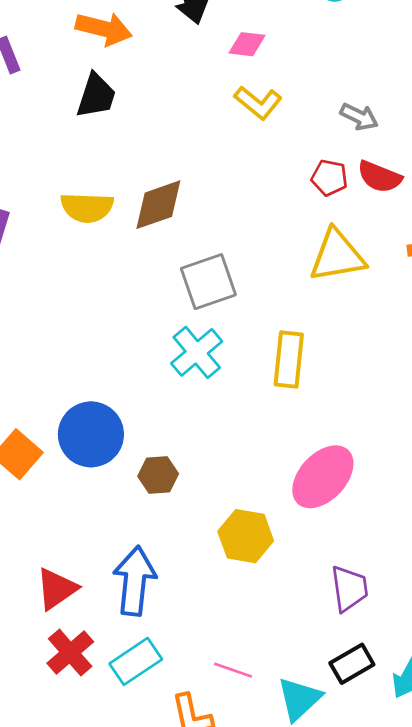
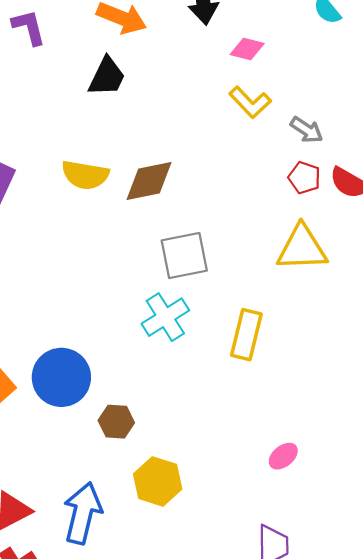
gray arrow: (359, 117) -> (307, 130), moved
pink ellipse: (323, 477) -> (283, 456), moved, size x0.5
yellow hexagon: (246, 536) -> (158, 481), moved

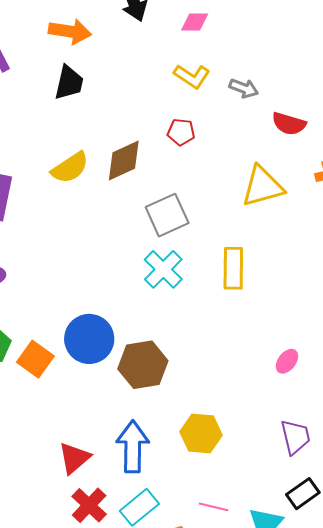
pink diamond: (247, 49) -> (195, 22), moved
yellow semicircle: (85, 175) -> (70, 168), turned -30
red pentagon: (304, 178) -> (181, 132), moved
brown hexagon: (116, 422) -> (143, 365), size x1.6
yellow hexagon: (158, 481) -> (201, 433), moved

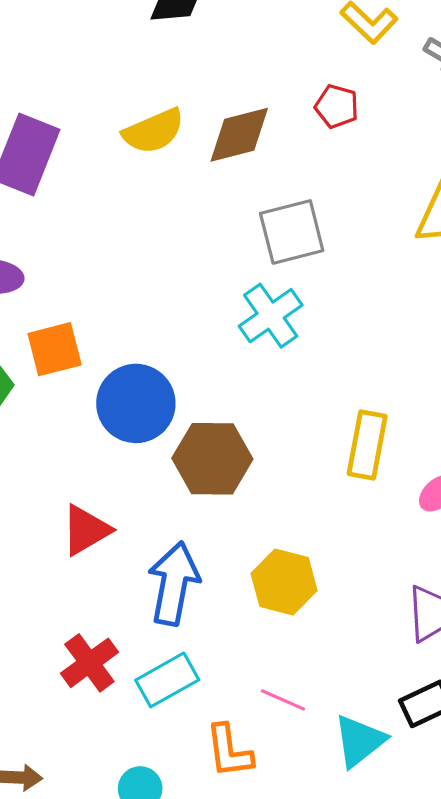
yellow rectangle: (233, 268) -> (367, 445), moved
orange square: (35, 359) -> (55, 349), moved, turned 30
red triangle: (74, 458) -> (86, 530), moved

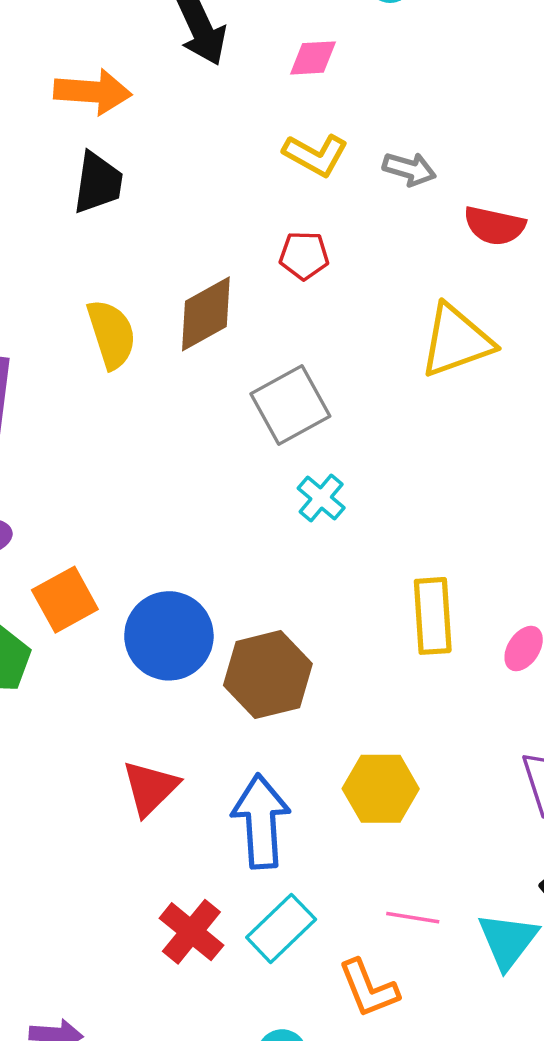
yellow semicircle: (154, 131) -> (111, 334), turned -70
cyan cross: (271, 316) -> (321, 498), moved, size x0.7

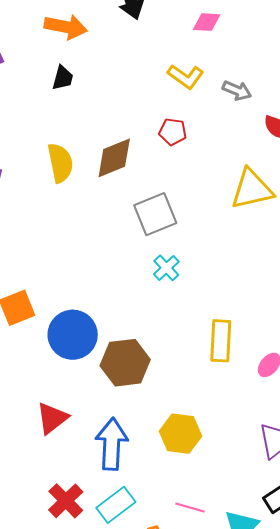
pink diamond: (313, 58) -> (207, 22), moved
black trapezoid: (98, 183) -> (63, 78), size x0.7

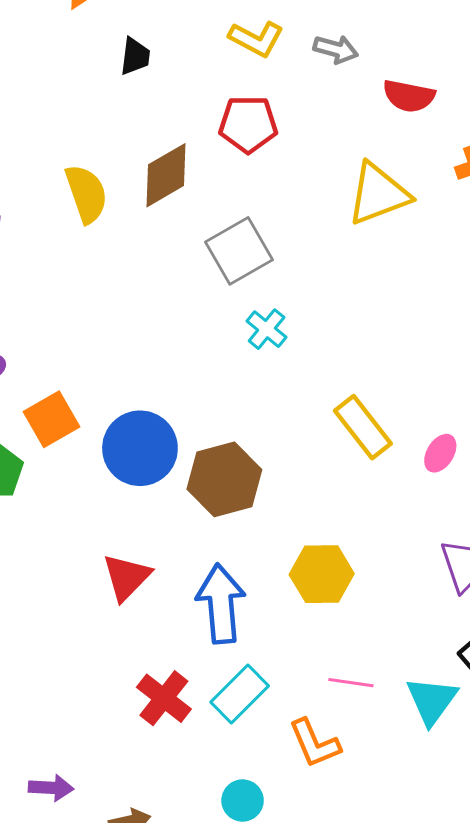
black trapezoid: (63, 78) -> (135, 56), moved
red pentagon: (173, 132) -> (248, 124), size x1.4
yellow rectangle: (221, 341) -> (363, 427), turned -33

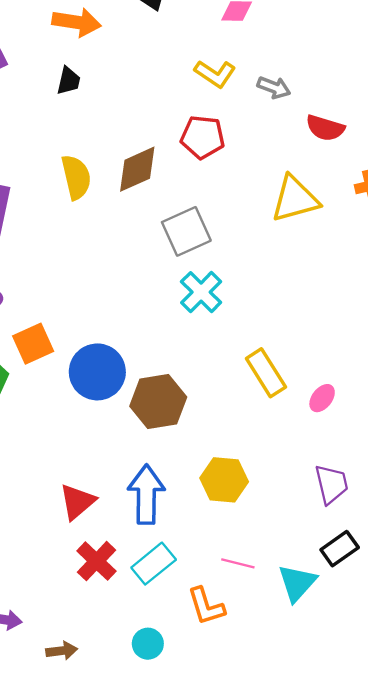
black trapezoid: (135, 56) -> (69, 81), moved
cyan cross: (267, 329) -> (201, 292), size x1.4
red triangle: (127, 577) -> (77, 502), moved

